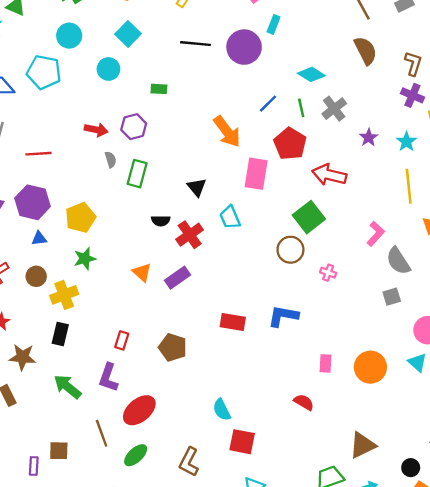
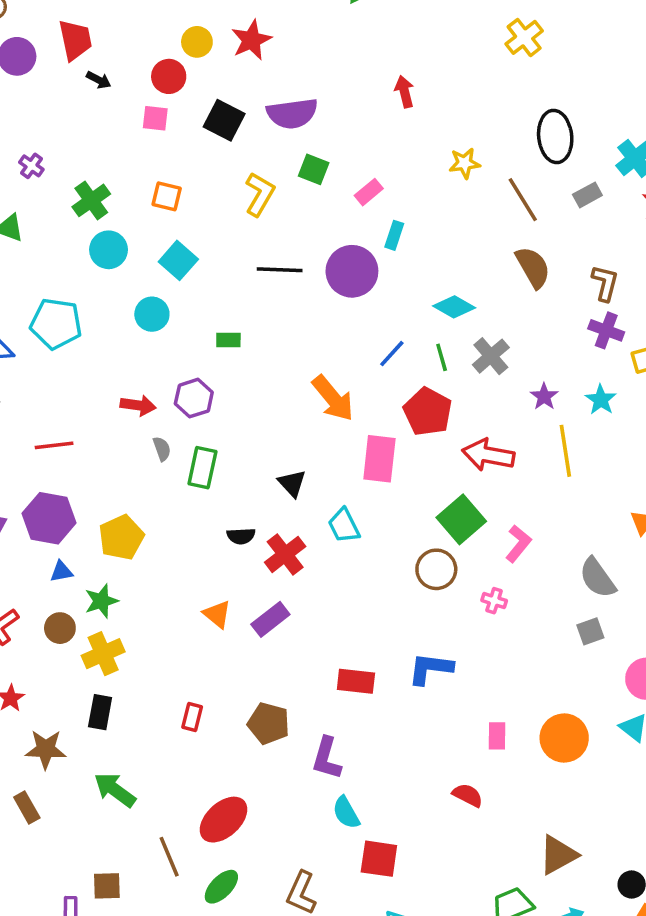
cyan circle: (69, 36) -> (109, 250), moved
yellow line: (409, 186) -> (565, 451), moved
pink L-shape: (376, 234) -> (518, 544), moved
green star: (85, 259) -> (101, 601), moved
purple L-shape: (108, 378) -> (327, 758), moved

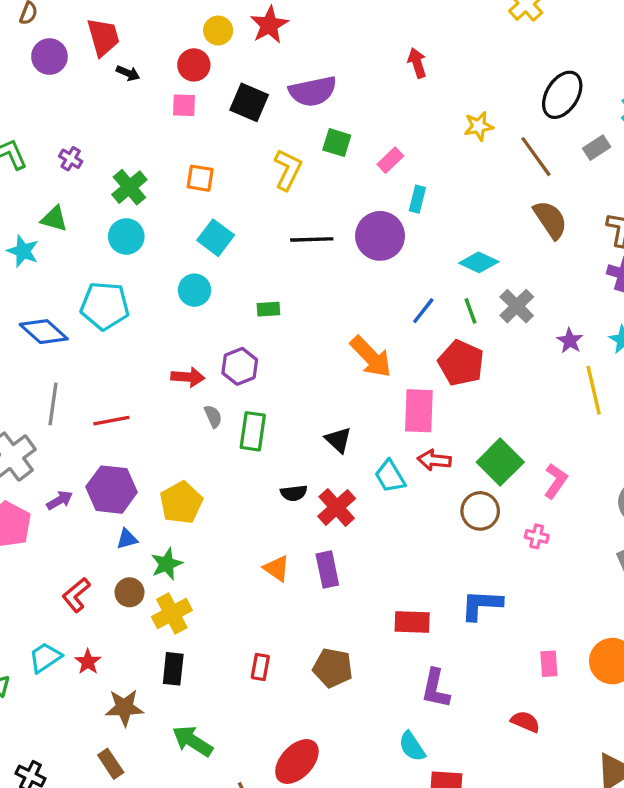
black ellipse: (555, 136) -> (562, 95), turned 42
cyan circle: (109, 250) -> (126, 236), moved
red arrow: (488, 455) -> (434, 460), moved, size x0.7
purple rectangle: (270, 619) -> (327, 570), turned -60
purple L-shape: (327, 758) -> (435, 689), moved

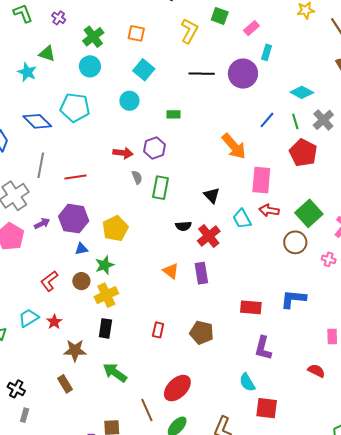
red pentagon: (461, 363) -> (303, 153), moved

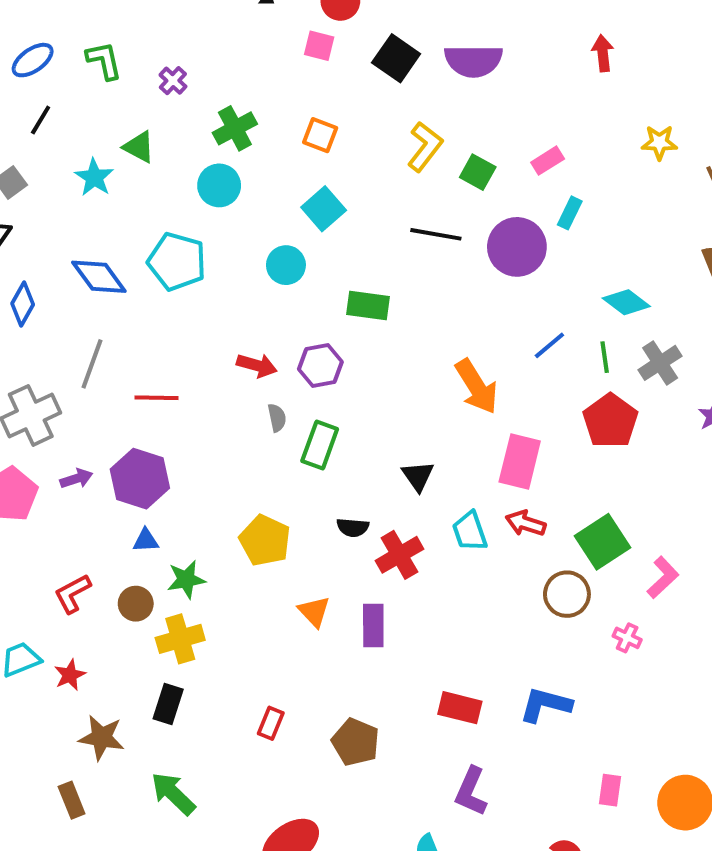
green square: (220, 16) -> (478, 172), moved
green rectangle: (174, 114) -> (368, 306), size x1.5
yellow pentagon: (115, 229) -> (265, 540), moved, turned -30

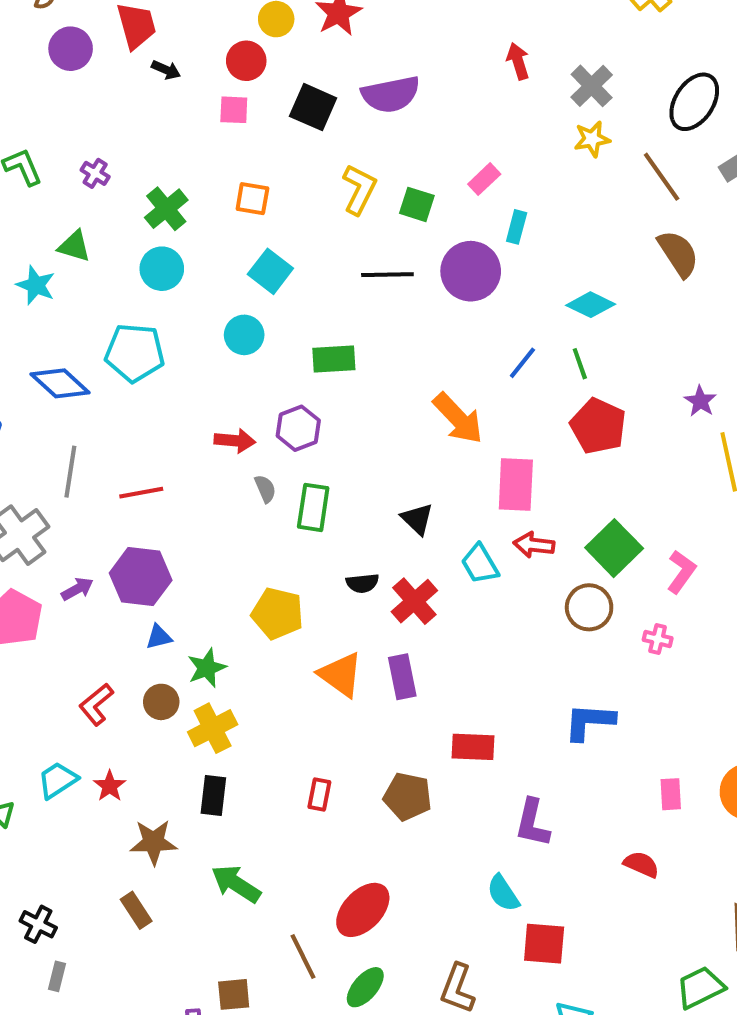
gray cross: (660, 363) -> (592, 86), moved
orange triangle: (314, 612) -> (341, 675), size x1.4
red rectangle: (460, 708) -> (473, 747), moved

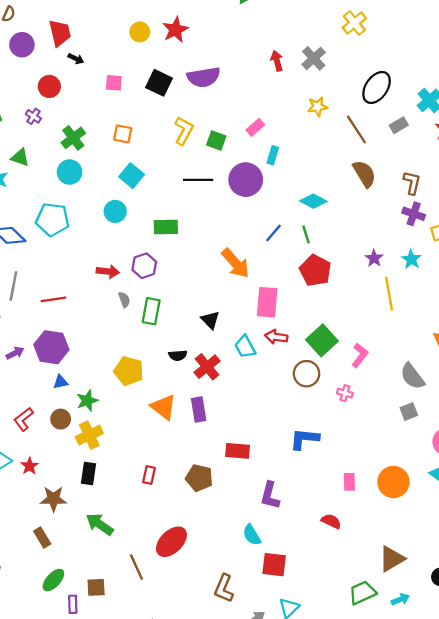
red circle: (246, 61) -> (49, 86), moved
gray cross: (592, 86) -> (314, 58), moved
green ellipse: (365, 987) -> (53, 580), moved

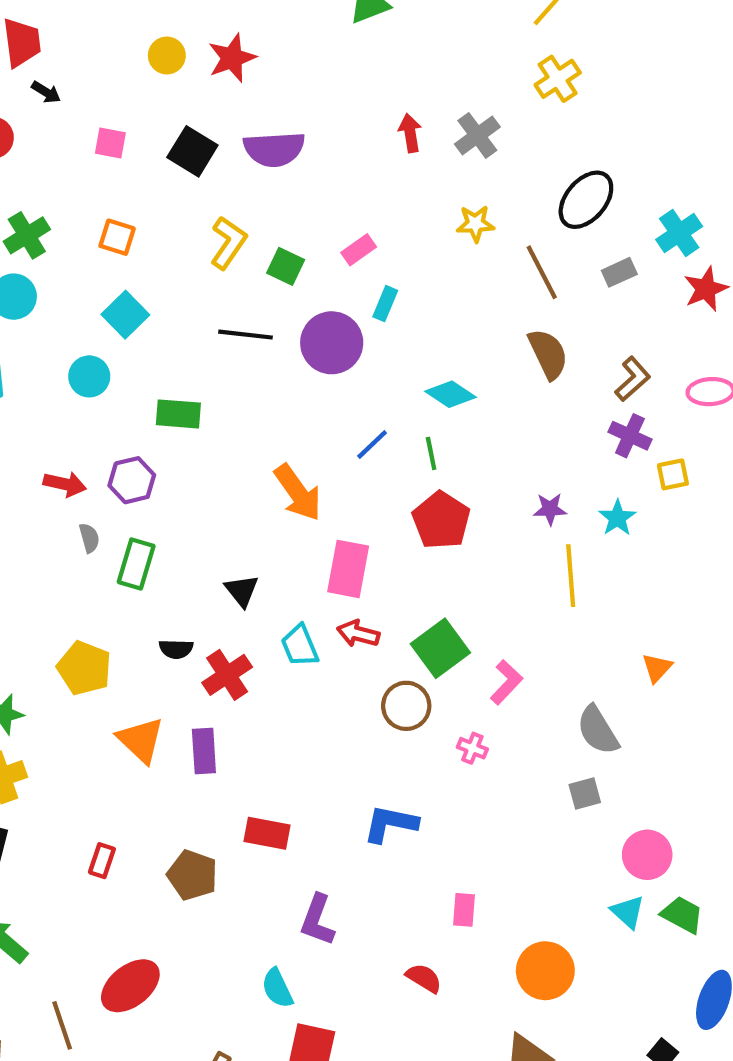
brown L-shape: (412, 183) -> (633, 379), turned 30
purple star: (374, 258) -> (550, 509), turned 30
orange circle: (393, 482) -> (545, 971), moved

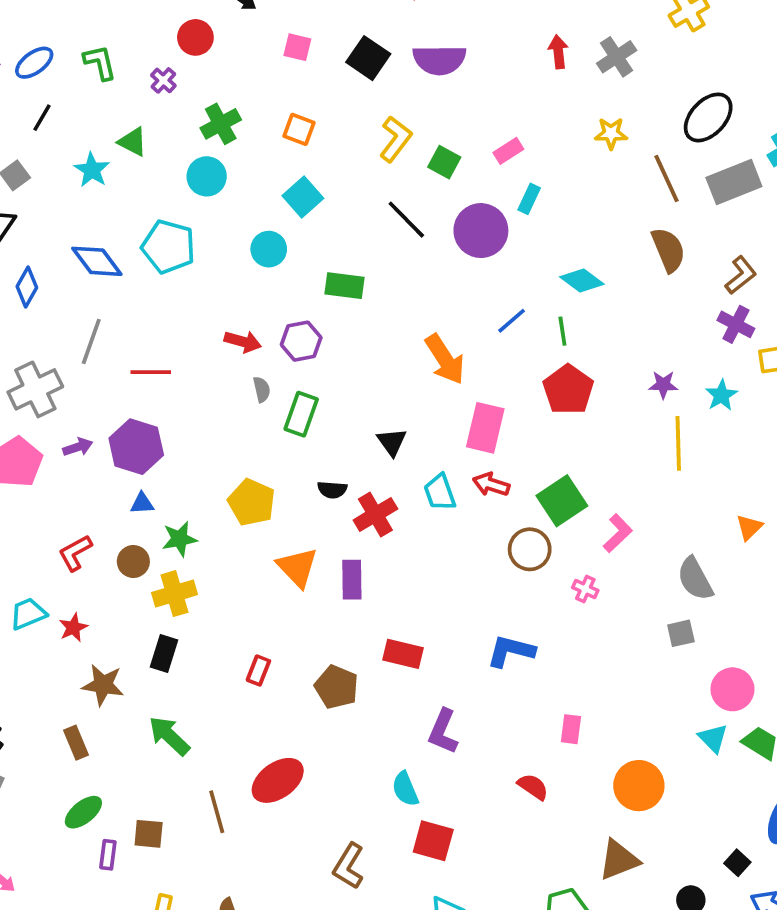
gray rectangle: (619, 272) -> (734, 182), size x1.8
black line: (245, 335) -> (406, 220), turned 36

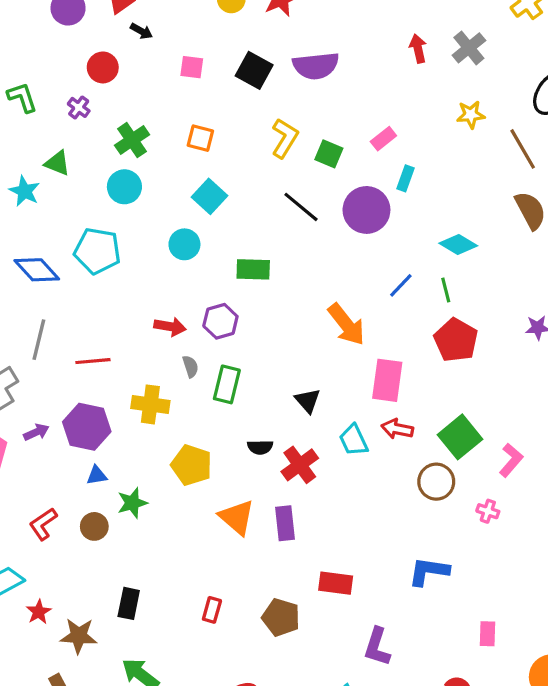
yellow cross: (175, 594) -> (150, 404), moved, turned 30
red star: (73, 628) -> (39, 612), moved

